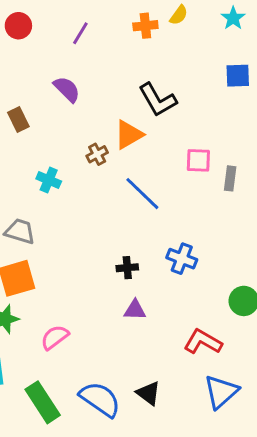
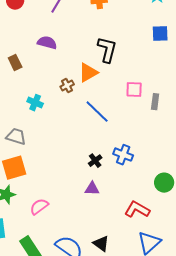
purple semicircle: (67, 89) -> (47, 43), turned -30
black L-shape: (158, 100) -> (107, 50), turned -136
black cross: (127, 268) -> (95, 161), moved, turned -32

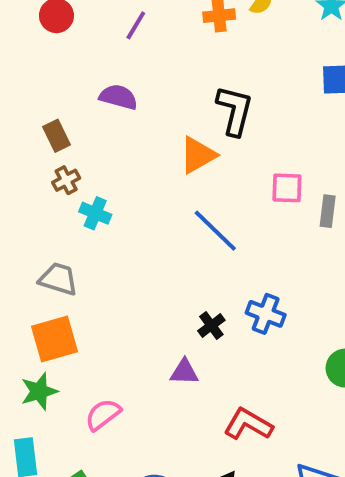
brown cross: (67, 86) -> (66, 180), moved
purple triangle: (92, 189) -> (184, 372), moved
red L-shape: (137, 210) -> (248, 424), moved

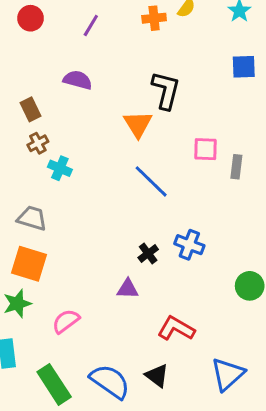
orange triangle: (198, 155) -> (138, 124), turned -32
orange square: (55, 339) -> (29, 264), turned 33

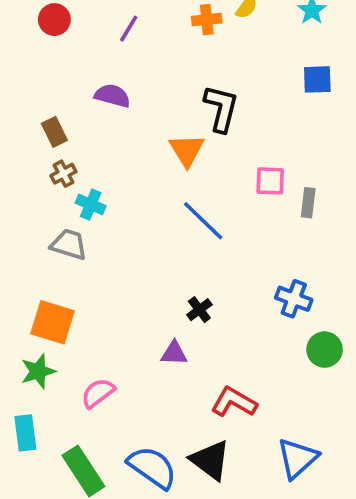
gray trapezoid: (32, 218) -> (69, 244), moved
blue cross: (189, 245) -> (294, 299), moved
black triangle: (157, 376) -> (210, 460), size x1.4

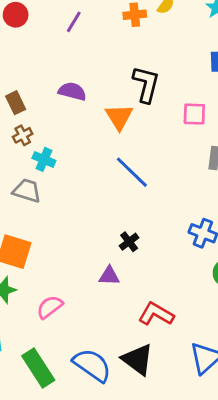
purple semicircle: (112, 96) -> (72, 91), moved
pink square: (270, 181) -> (194, 114), moved

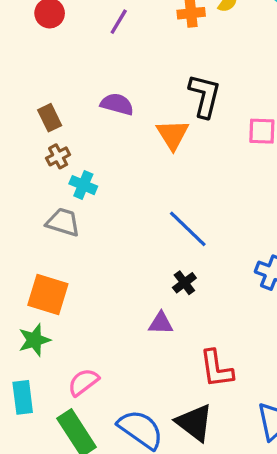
blue line: (132, 172) -> (188, 229), moved
pink semicircle: (50, 307) -> (83, 382), moved
red L-shape: (156, 314) -> (216, 369), turned -128

